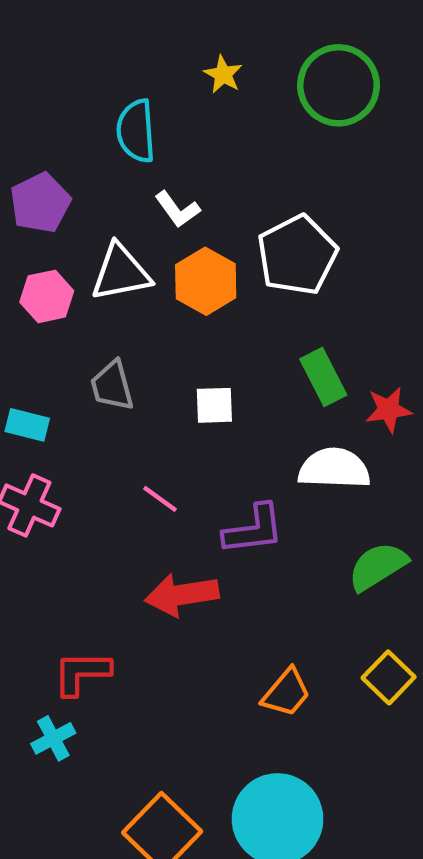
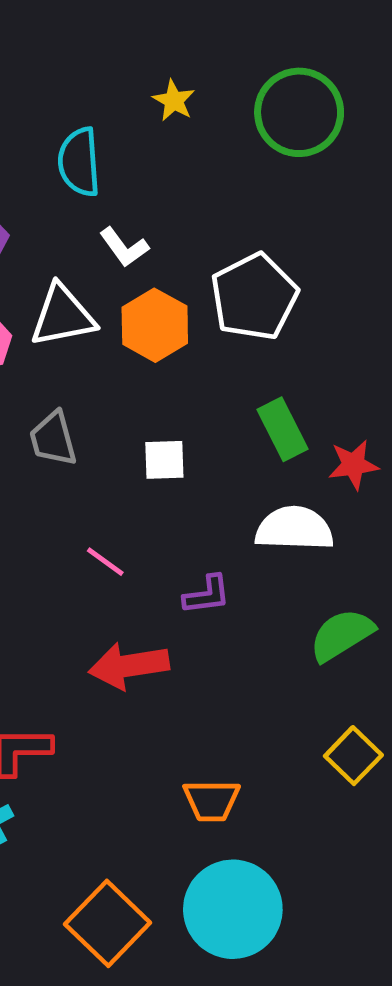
purple L-shape: (254, 529) -> (207, 595), size x0.7
orange trapezoid: (286, 693) -> (212, 800), moved, turned 50

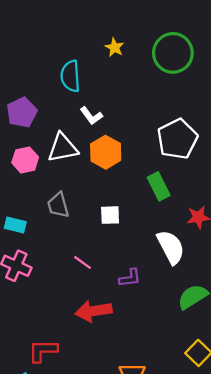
white pentagon: (254, 297) -> (177, 139), moved
green rectangle: (283, 429) -> (159, 186), moved
white semicircle: (294, 529) -> (171, 247), turned 60

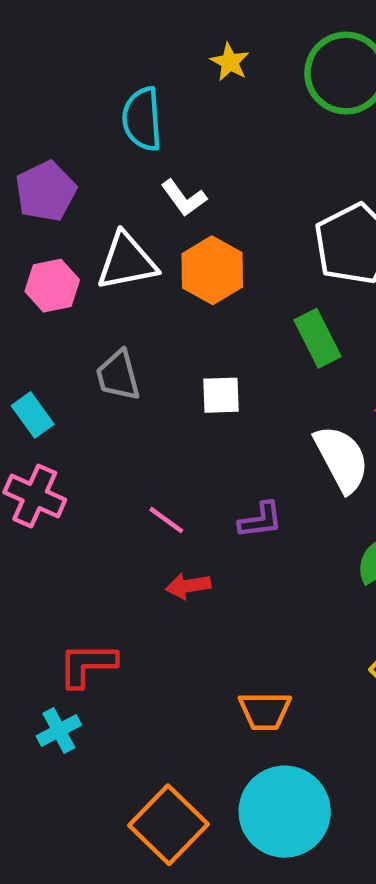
cyan rectangle: (15, 225) -> (33, 415), turned 40
pink line: (83, 262) -> (166, 520), moved
red arrow: (94, 311) -> (188, 586), size x0.6

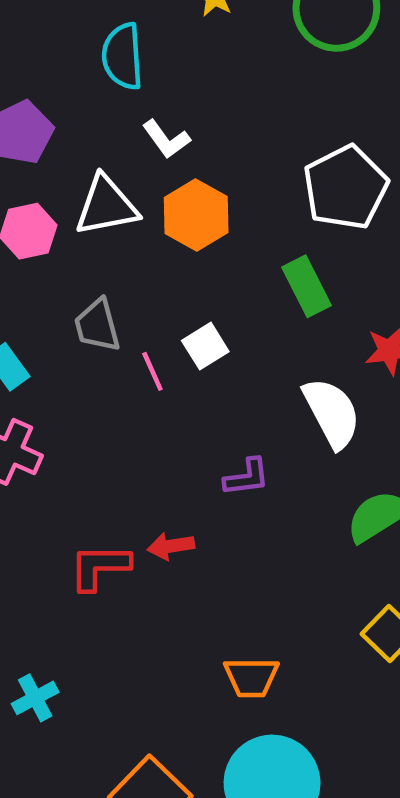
white square: (221, 395) -> (205, 346), turned -30
pink line: (166, 520) -> (152, 371), moved, turned 30
red L-shape: (87, 665) -> (100, 567), moved

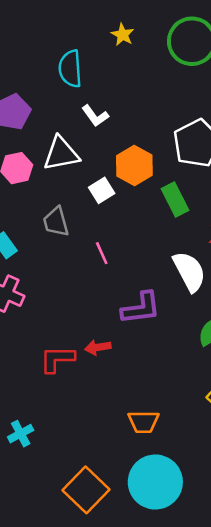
orange hexagon: (196, 215) -> (134, 165), moved
white square: (205, 346) -> (102, 190), moved
pink line: (152, 371) -> (102, 253), moved
purple L-shape: (247, 477) -> (141, 308), size x1.5

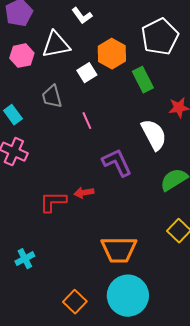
purple L-shape: (141, 308) -> (117, 163), turned -108
orange trapezoid: (144, 422) -> (119, 250), size x1.5
orange square: (86, 490) -> (75, 302), size x0.7

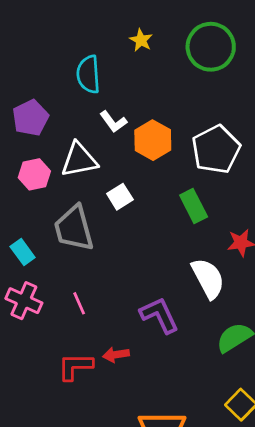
orange hexagon: (112, 54) -> (153, 140), moved
gray trapezoid: (52, 97) -> (74, 228), size x1.5
pink line: (87, 121) -> (79, 303), moved

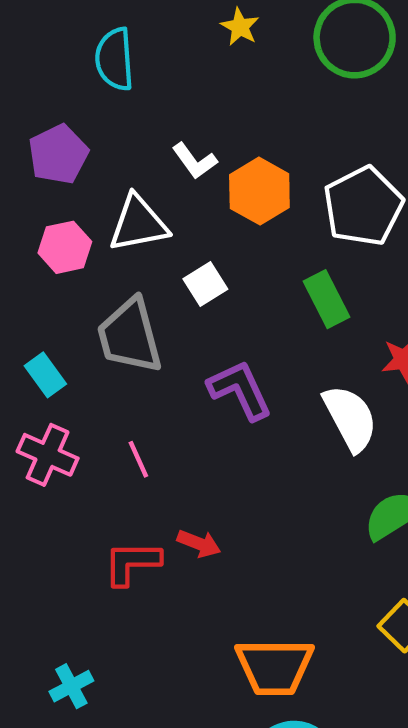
cyan semicircle: (88, 74) -> (115, 59), moved
purple L-shape: (159, 315) -> (240, 390), moved
red arrow: (116, 355) -> (199, 543), turned -150

